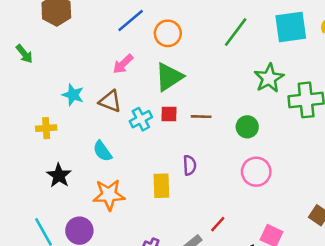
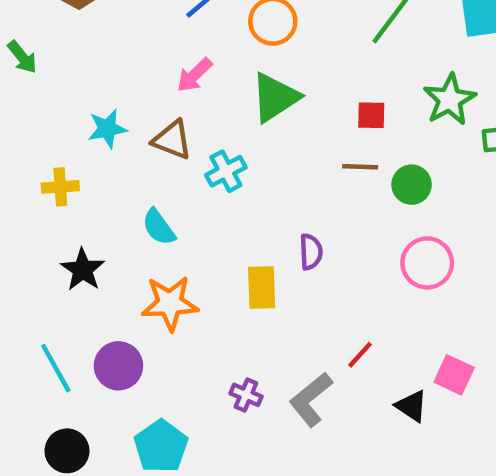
cyan star: (73, 95) -> (107, 129), turned -30
red square: (169, 114) -> (371, 115), moved
brown line: (201, 117) -> (360, 167), moved

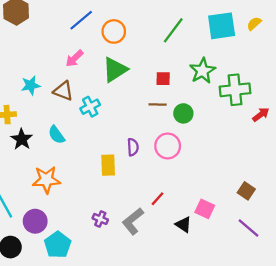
pink circle: (427, 263) -> (168, 146), moved
black star: (83, 270) -> (22, 139), moved
orange star: (170, 303) -> (46, 180), moved
purple circle: (118, 366) -> (35, 221), moved

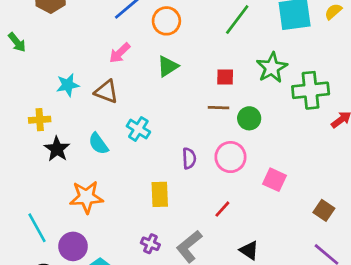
green triangle: (115, 70) -> (168, 66), size x0.7
cyan cross: (90, 107) -> (138, 129), moved, turned -30
yellow rectangle: (108, 165) -> (160, 194), moved
red line: (158, 199) -> (222, 209), moved
pink square: (205, 209) -> (275, 180), moved

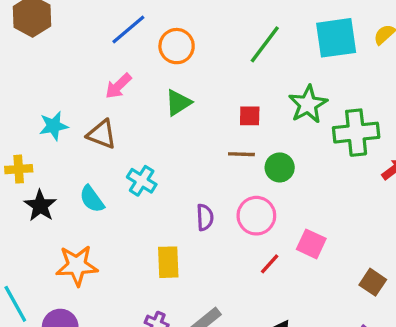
red line: (222, 209) -> (270, 264), moved

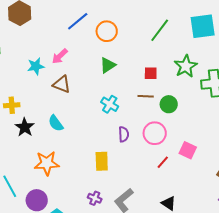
pink arrow: (118, 86) -> (60, 56), moved
cyan star: (54, 126) -> (36, 66), moved
cyan cross: (142, 181) -> (110, 104), moved

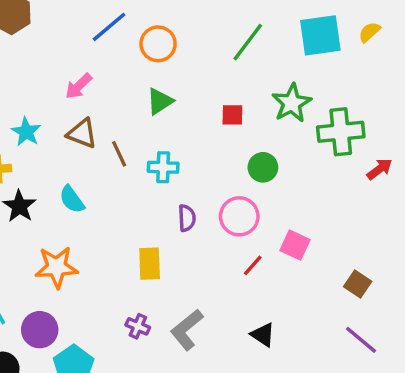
cyan star: (36, 66) -> (26, 132), moved, turned -30
brown line: (146, 96) -> (119, 154), moved, turned 63
cyan cross: (110, 104) -> (163, 167), turned -30

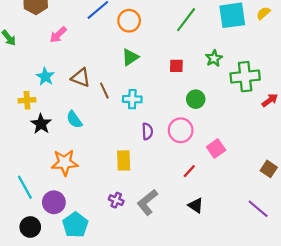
pink arrow: (79, 86) -> (58, 35), moved
green star: (292, 103) -> (214, 58), size x0.7
pink square: (295, 245) -> (216, 149), turned 30
red line: (253, 265) -> (189, 171), moved
brown square: (358, 284) -> (269, 169), moved

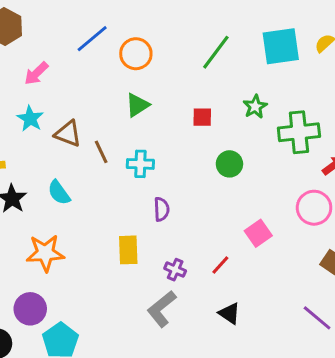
cyan star: (45, 77) -> (30, 119), moved
pink circle: (181, 130) -> (314, 208), moved
purple cross: (116, 200) -> (175, 270), moved

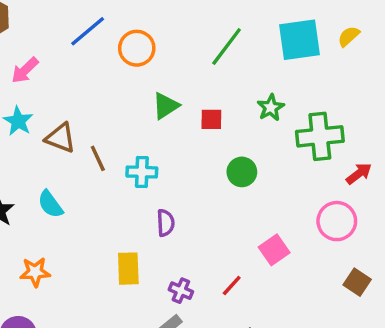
green triangle: (137, 105) -> (166, 106), moved
orange star: (45, 253) -> (35, 272), size x0.7

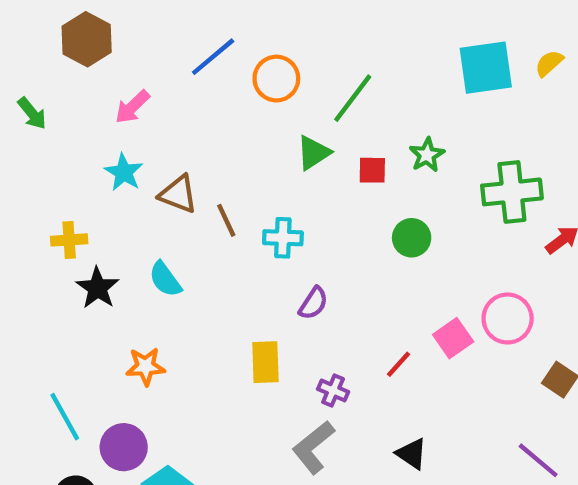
green line: (227, 46) -> (353, 98), moved
green star: (271, 108) -> (427, 155), moved
pink circle: (337, 221) -> (508, 318), moved
purple semicircle: (166, 223) -> (313, 303), turned 36
red line: (232, 286) -> (399, 364), moved

